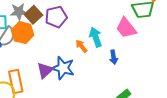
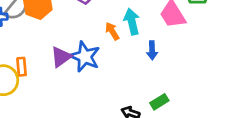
orange rectangle: (16, 81) -> (22, 67), size x0.6

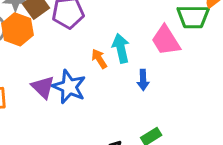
purple triangle: (61, 57) -> (43, 87), turned -40

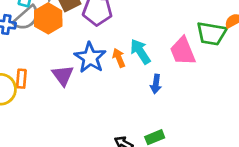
cyan arrow: (121, 48) -> (140, 52), turned -30
blue star: (69, 87) -> (90, 58), moved

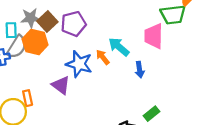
pink trapezoid: (183, 51) -> (154, 36), turned 40

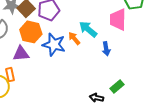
orange hexagon: (35, 42) -> (31, 32), moved
purple triangle: (61, 85) -> (21, 54), moved, turned -42

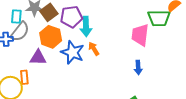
cyan arrow: (88, 29) -> (86, 26), moved, turned -138
blue arrow: (106, 49) -> (138, 68), moved

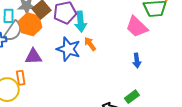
pink trapezoid: (140, 35) -> (137, 27), turned -50
orange hexagon: (51, 37) -> (30, 24), moved

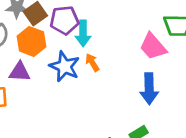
orange hexagon: (30, 24) -> (31, 41), moved
blue arrow: (137, 60) -> (149, 89), size x1.6

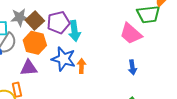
orange arrow: (92, 62) -> (81, 66), moved, turned 40
blue arrow: (149, 89) -> (132, 67), size x0.6

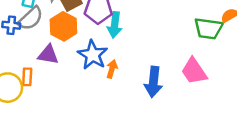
pink trapezoid: (131, 34) -> (194, 71), moved
blue arrow: (132, 67) -> (153, 82), moved, size x1.6

